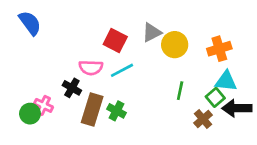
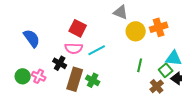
blue semicircle: (30, 23) -> (32, 38), moved
gray triangle: (152, 32) -> (121, 12), moved, turned 49
red square: (115, 41) -> (78, 28), moved
orange cross: (219, 49) -> (159, 27), moved
green circle: (30, 114) -> (23, 76), moved

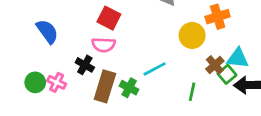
yellow circle: (136, 31) -> (192, 35), moved
cyan line: (97, 50) -> (155, 69), moved
green line: (140, 65) -> (192, 92), moved
brown cross: (157, 86) -> (215, 65), moved

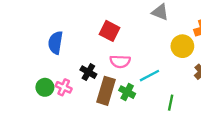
blue semicircle: (47, 31) -> (55, 43), turned -135
pink semicircle: (104, 45) -> (120, 61), moved
green line: (192, 92) -> (171, 103), moved

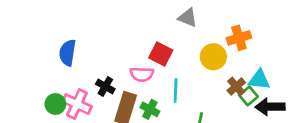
red square: (110, 31) -> (161, 54), moved
cyan line: (149, 76) -> (176, 91), turned -60
pink cross: (64, 87) -> (77, 104), size x1.5

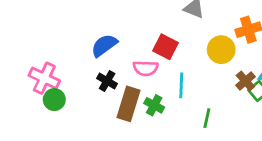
blue semicircle: (68, 53) -> (104, 45), moved, turned 45
pink cross: (77, 104) -> (44, 78), moved

